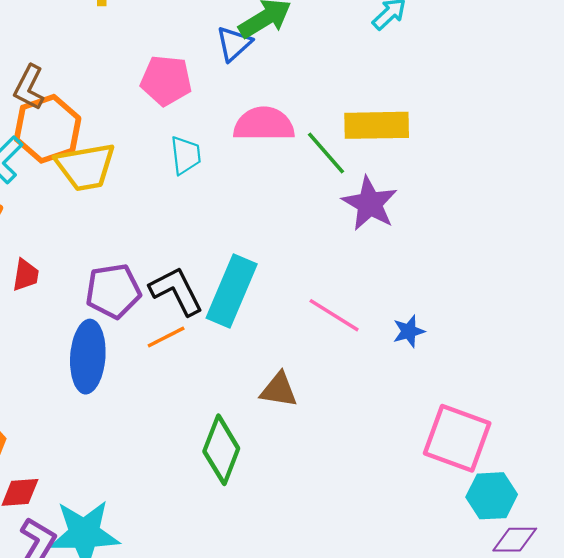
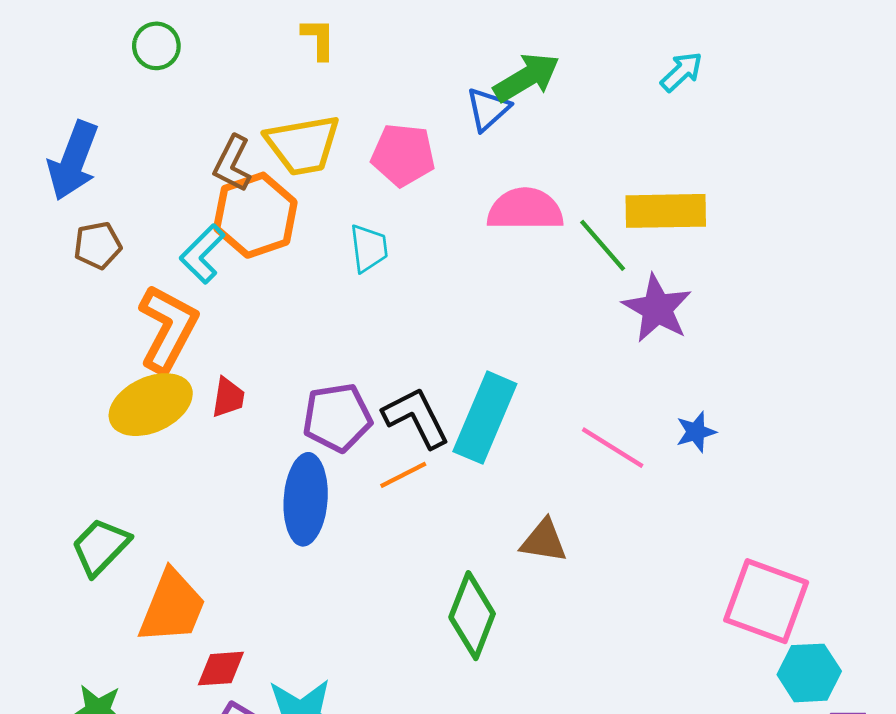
cyan trapezoid: (186, 155) -> (369, 248), moved
yellow trapezoid: (86, 167) -> (303, 145), moved
blue star: (409, 331) -> (696, 432), moved

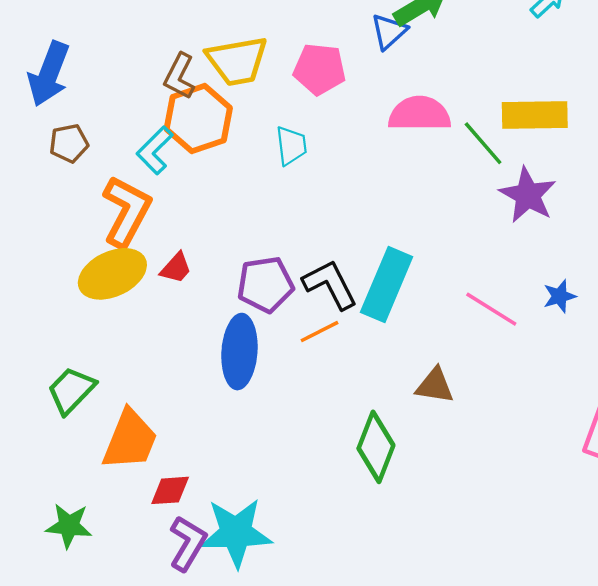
red trapezoid: (228, 397) -> (176, 268), turned 33

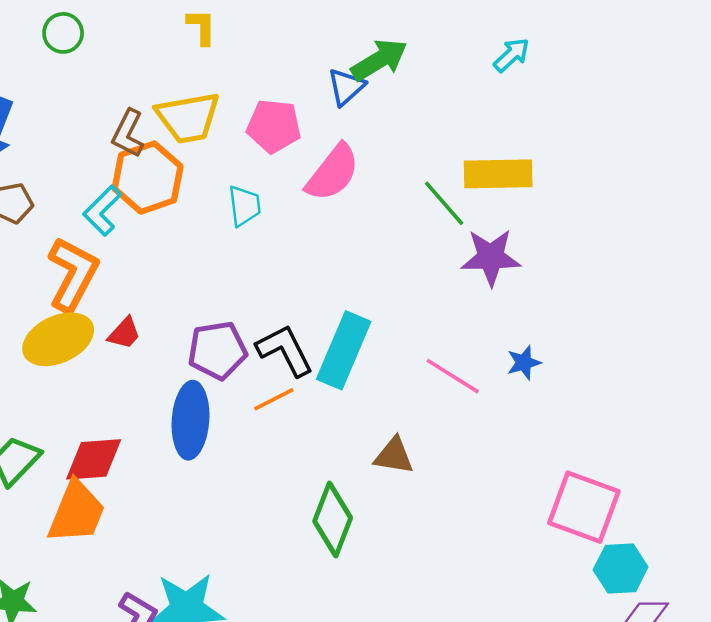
pink semicircle: (420, 114) -> (333, 173), moved, turned 128
purple star: (528, 195) -> (491, 257), turned -30
red diamond: (170, 490) -> (94, 459), moved, size x1.4

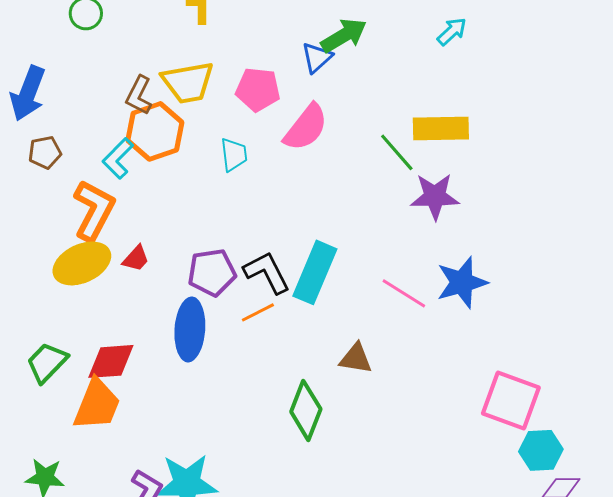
blue star: (524, 363) -> (462, 282), size x1.8

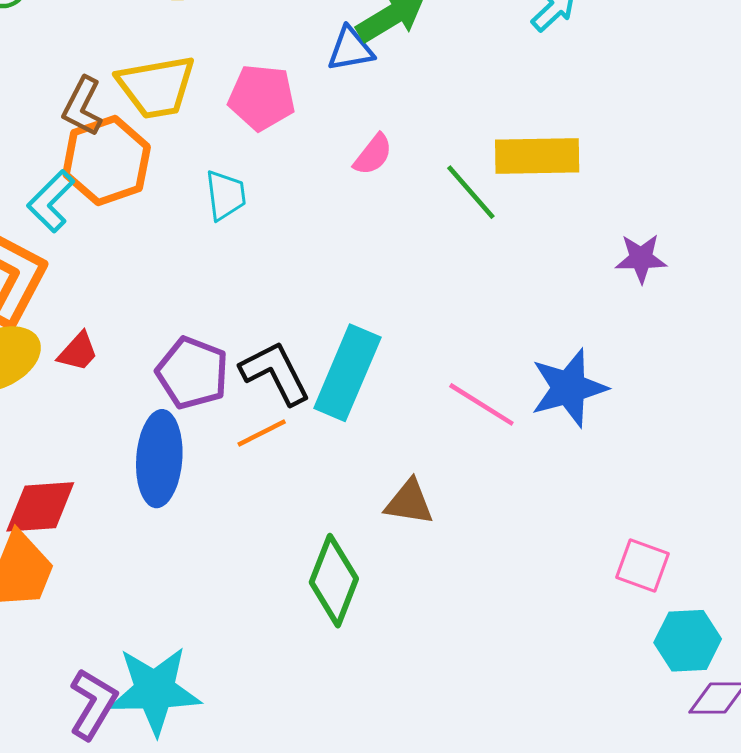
blue triangle: (317, 57) -> (350, 49), turned 32
pink semicircle: (306, 127) -> (373, 155), moved, size x0.6
purple star: (435, 196) -> (641, 258), moved, size x0.7
purple pentagon: (212, 272) -> (192, 373), turned 30
pink square: (511, 400) -> (643, 566), size x0.6

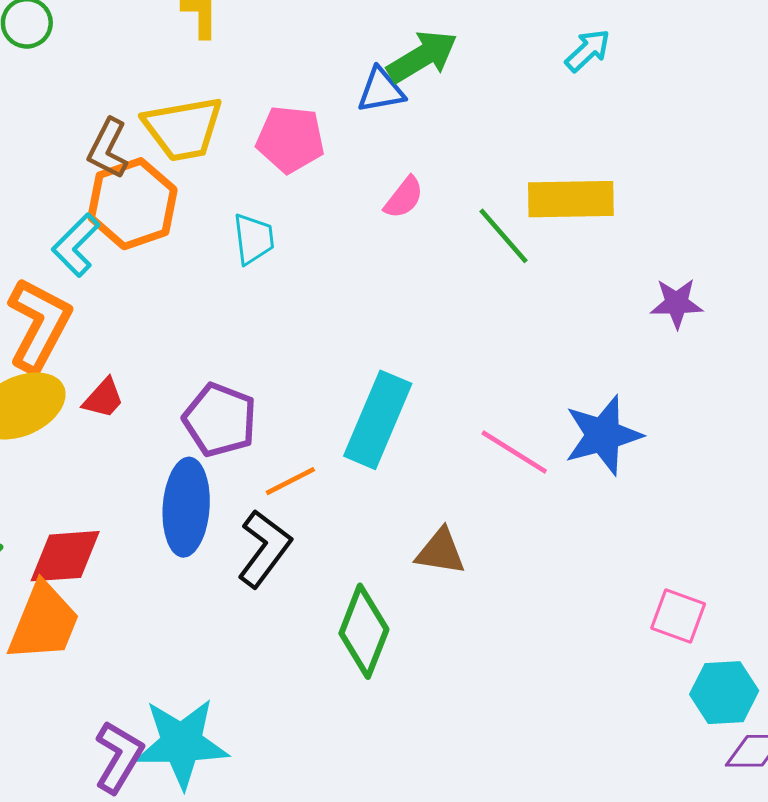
black L-shape: (275, 373) -> (264, 549), moved, turned 64

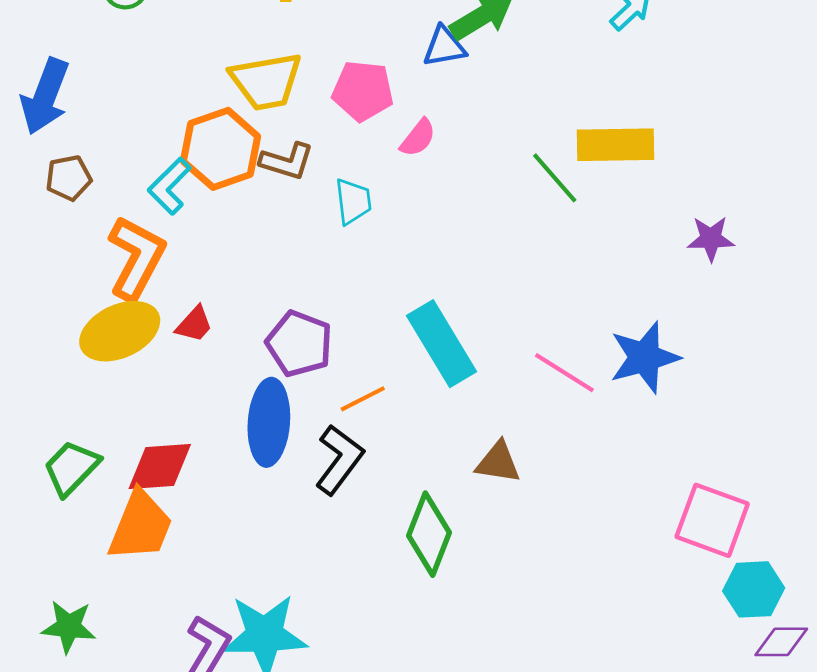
brown L-shape: (108, 149) -> (287, 161), moved, turned -100
pink semicircle: (404, 198) -> (418, 138), moved
cyan trapezoid: (254, 239) -> (353, 201), moved
cyan rectangle: (378, 420) -> (441, 344), turned -54
pink square: (678, 616) -> (712, 520), size x1.5

